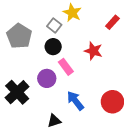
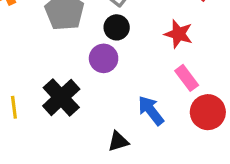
pink rectangle: (66, 67) -> (187, 78), moved
purple circle: (47, 78) -> (104, 58), moved

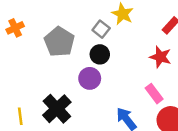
red star: (179, 34) -> (160, 57), moved

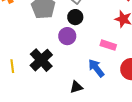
pink rectangle: (154, 94) -> (108, 45), moved, turned -35

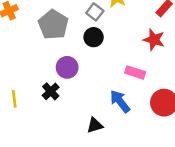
purple circle: (67, 36) -> (67, 67), moved
black cross: (41, 60) -> (51, 91), size x0.6

